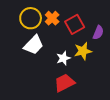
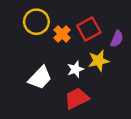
orange cross: (52, 18) -> (62, 34), moved
white trapezoid: (34, 45) -> (40, 78), moved

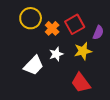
white star: (75, 69) -> (56, 54), moved
red trapezoid: (77, 99) -> (81, 83), moved, turned -100

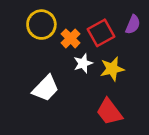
purple semicircle: (98, 33) -> (133, 25), moved
white star: (56, 54) -> (83, 63), moved

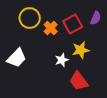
white star: (83, 63) -> (62, 60), moved
white trapezoid: (46, 88) -> (17, 58), moved

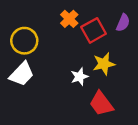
yellow circle: (30, 18) -> (24, 41), moved
orange cross: (51, 28) -> (69, 19), moved

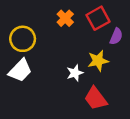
purple semicircle: (123, 23) -> (116, 36), moved
red square: (94, 30) -> (98, 18), moved

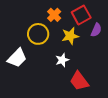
yellow circle: (23, 39) -> (38, 34), moved
yellow star: (98, 61) -> (70, 36), moved

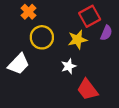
orange cross: (54, 15) -> (29, 12), moved

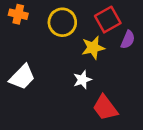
orange cross: (29, 12) -> (18, 14), moved, turned -32
yellow circle: (42, 37) -> (62, 22), moved

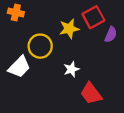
yellow circle: (62, 22) -> (40, 46), moved
yellow star: (93, 48) -> (69, 29), moved

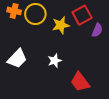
yellow circle: (40, 46) -> (35, 14), moved
white star: (71, 69) -> (55, 61), moved

